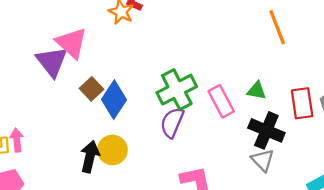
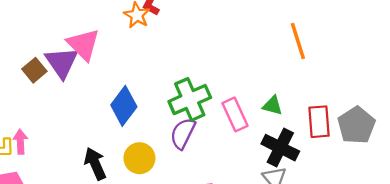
brown square: (92, 89) -> (34, 70), moved
yellow circle: (112, 150) -> (139, 158), moved
black arrow: (90, 157) -> (95, 164), turned -40

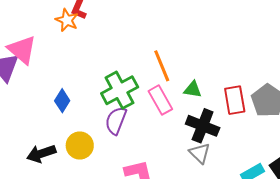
orange line: (298, 41) -> (162, 66), moved
blue diamond: (124, 106) -> (62, 101), size x0.7
black arrow: (95, 164) -> (41, 154), turned -80

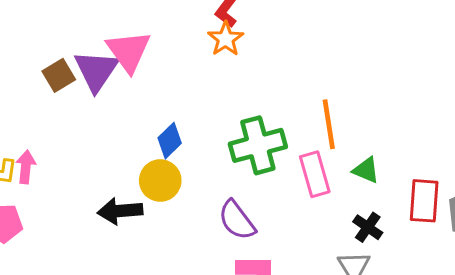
orange star: (67, 20) -> (226, 39), moved
purple semicircle: (116, 121) -> (237, 220), moved, turned -72
black cross: (203, 126) -> (368, 227), size x0.6
yellow circle: (80, 145) -> (160, 181), moved

